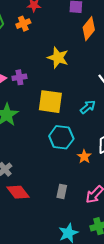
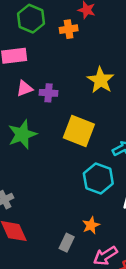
cyan hexagon: (61, 137) -> (98, 179), moved
orange star: (84, 157) -> (91, 225), moved

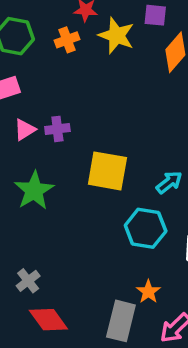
yellow star: (101, 80) -> (116, 35), moved
gray rectangle: (67, 243) -> (121, 321), size x1.6

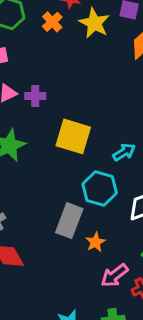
orange cross: (67, 40) -> (52, 22), turned -30
gray rectangle: (121, 321) -> (69, 221), moved

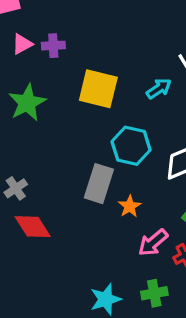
cyan arrow: (124, 152) -> (159, 89), moved

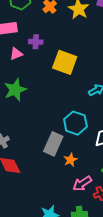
purple cross: (53, 46) -> (36, 42), moved
yellow square: (98, 89) -> (65, 62), moved

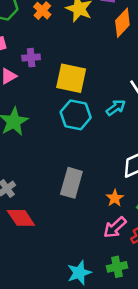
cyan hexagon: (75, 123) -> (76, 115), moved
orange star: (70, 160) -> (115, 198), moved

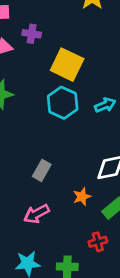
gray rectangle: (71, 183) -> (42, 170), size x0.7
pink arrow: (115, 227) -> (36, 214), moved

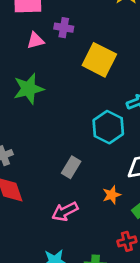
cyan hexagon: (63, 103) -> (108, 127), moved

